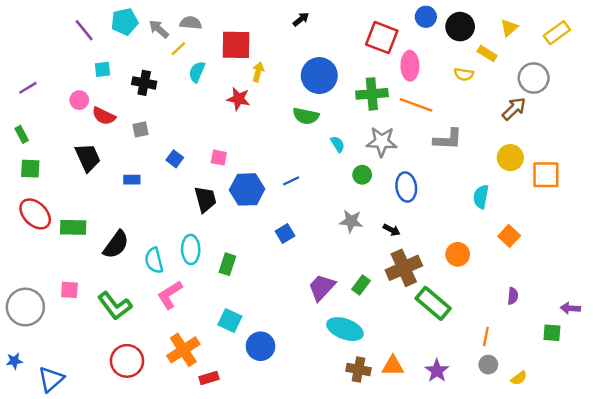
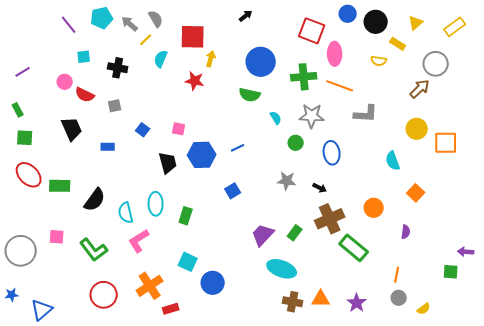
gray semicircle: (191, 23) -> (156, 19), turned 54
cyan semicircle: (481, 197) -> (393, 161), turned -30
purple semicircle: (513, 296) -> (406, 232), moved

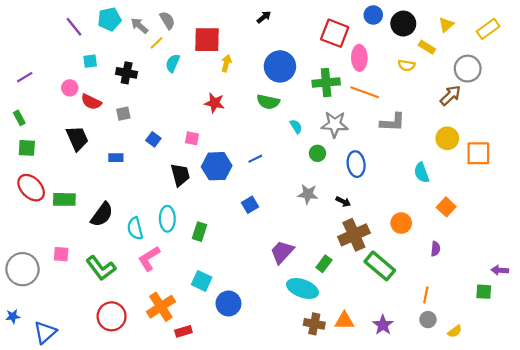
red star: (195, 81) -> (215, 103), moved
green rectangle: (295, 233) -> (324, 264), moved

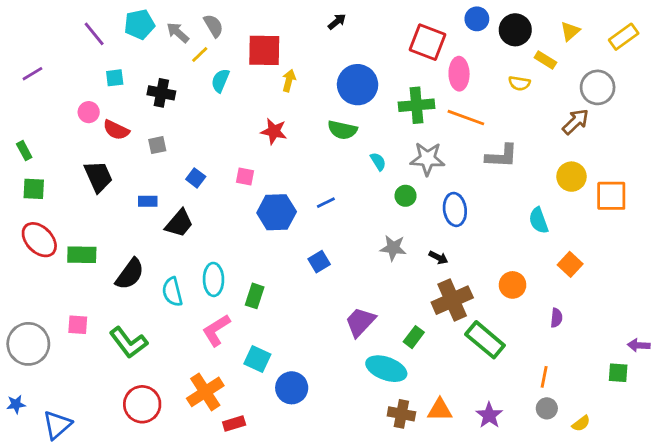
purple line: (25, 77) -> (32, 74), moved
black trapezoid: (180, 175) -> (179, 223), moved, turned 55
pink L-shape: (149, 258) -> (216, 330), moved

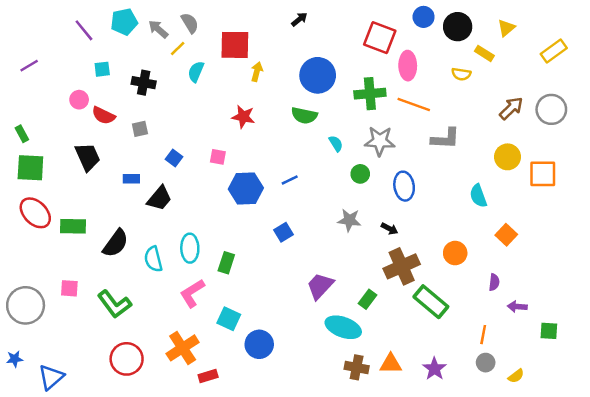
yellow rectangle: (624, 37) -> (554, 51), moved
gray circle: (598, 87) -> (551, 109), moved
green square: (34, 189) -> (30, 168), size x1.4
purple arrow: (639, 345) -> (517, 307), moved

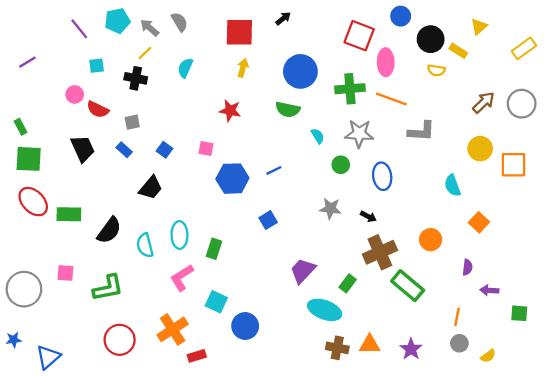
black circle: (458, 27) -> (431, 39), moved
red square: (235, 45) -> (239, 32), moved
yellow line: (178, 49) -> (145, 53), moved
blue rectangle: (131, 179) -> (124, 150), moved, turned 42
green L-shape: (114, 304) -> (108, 288), turned -64

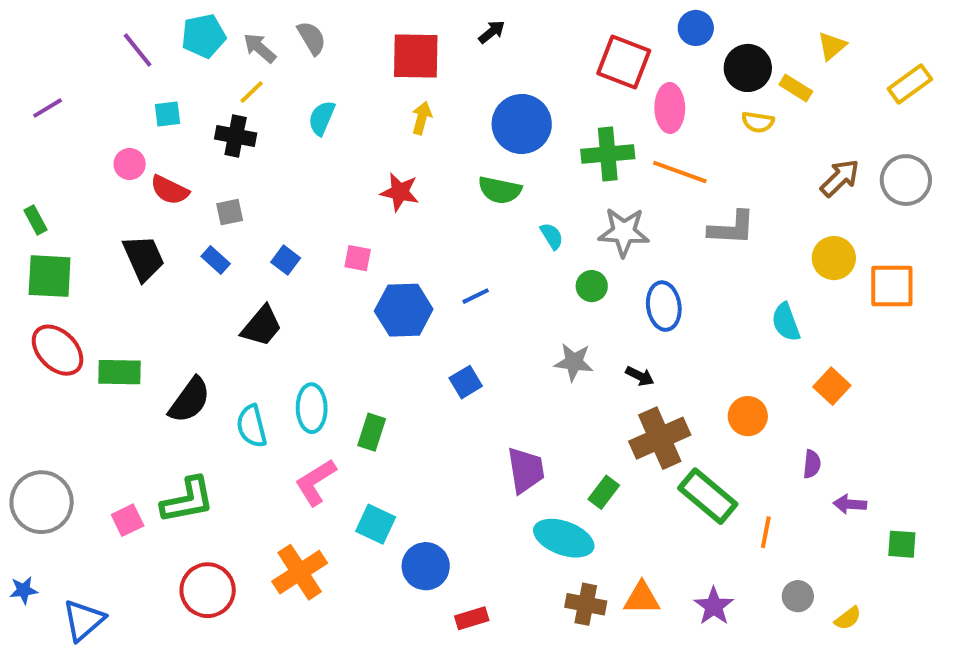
purple trapezoid: (303, 271) -> (526, 470), turned 128
pink square: (65, 273) -> (128, 520), moved, turned -30
orange line: (457, 317) -> (766, 532), moved
red rectangle: (197, 356) -> (472, 618), moved

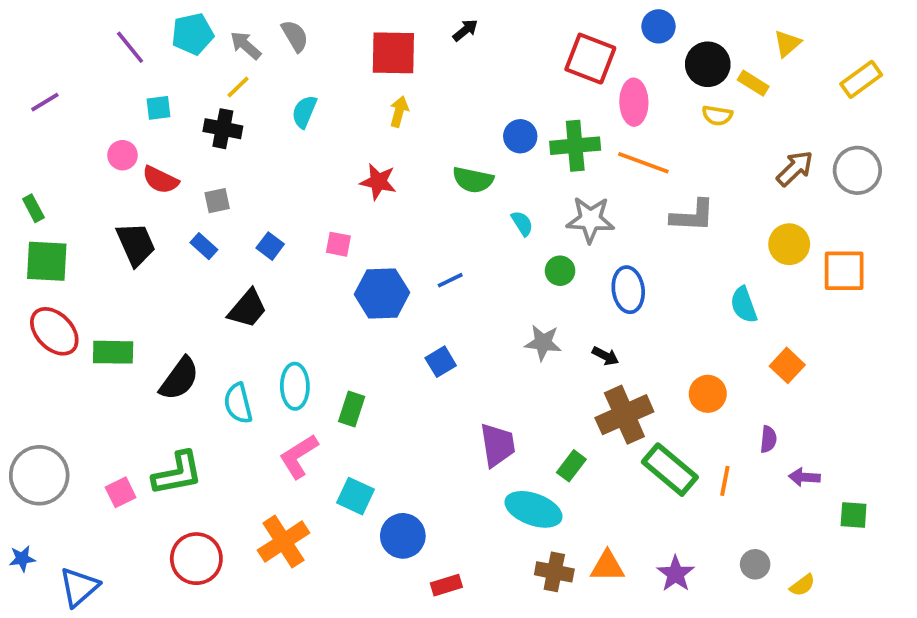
blue circle: (522, 124) -> (520, 136), moved, size x0.6
orange line: (766, 532) -> (725, 481), moved

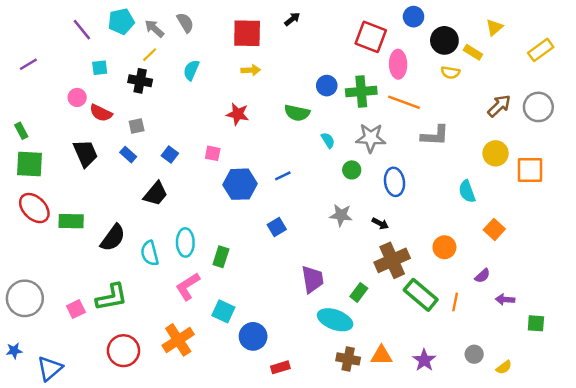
yellow arrow: (399, 112) -> (251, 70), turned 72
purple semicircle: (768, 439) -> (482, 276), turned 42

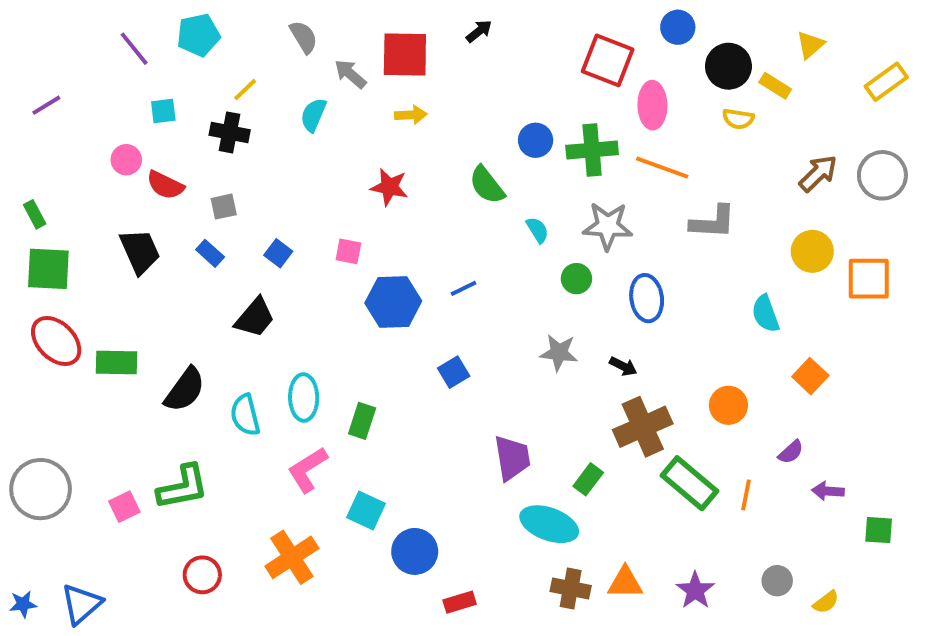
gray arrow: (154, 29) -> (350, 74), moved
green semicircle: (297, 113) -> (487, 185), turned 40
blue star: (14, 351) -> (23, 604), moved
red circle: (123, 351) -> (202, 575), size x0.7

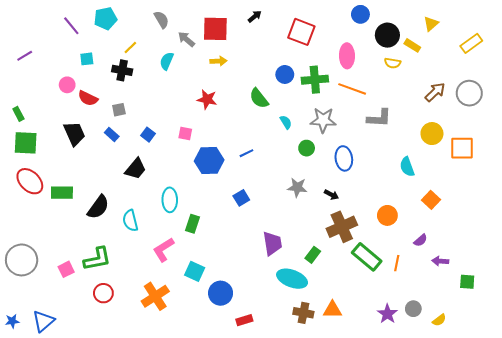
red square: (608, 60) -> (301, 32), moved
cyan ellipse: (304, 397) -> (170, 200), moved
red circle: (202, 575) -> (103, 293), moved
purple star: (695, 590) -> (387, 314), moved

